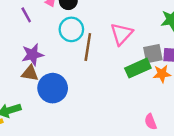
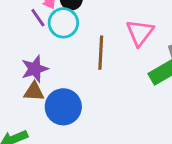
purple line: (26, 15) -> (38, 18), moved
cyan circle: (71, 29) -> (63, 23), moved

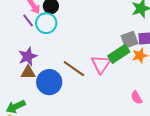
pink triangle: (140, 33) -> (101, 64), moved
brown line: (101, 53) -> (74, 69), moved, turned -55

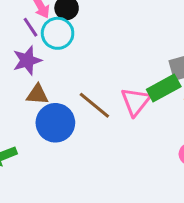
purple star: (28, 56) -> (27, 60), moved
brown triangle: (28, 72) -> (37, 94), moved

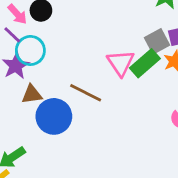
cyan circle: (58, 33) -> (30, 50), moved
pink triangle: (136, 102) -> (121, 63), moved

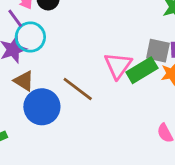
gray square: (157, 41) -> (158, 51), turned 30
brown triangle: (32, 94) -> (24, 81), turned 30

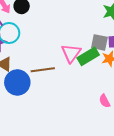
brown line: (78, 89) -> (43, 70), turned -45

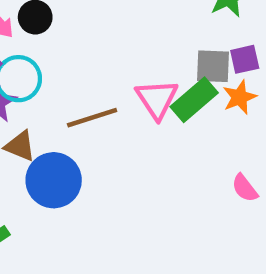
brown line: (43, 70) -> (92, 118), moved

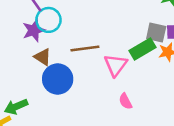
pink triangle: (157, 99) -> (116, 65), moved
pink semicircle: (245, 188) -> (125, 101), moved

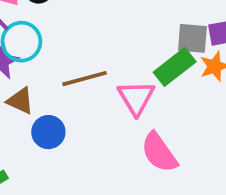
blue circle: (58, 79) -> (48, 132), size x0.7
pink semicircle: (125, 101) -> (159, 152), size x1.6

